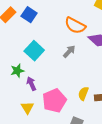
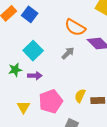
purple arrow: (31, 84) -> (35, 76), moved, turned 112

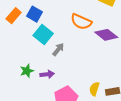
cyan square: (33, 51) -> (43, 35), moved
gray arrow: (68, 53) -> (58, 49), moved

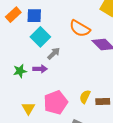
blue square: (35, 14) -> (34, 16), turned -35
purple arrow: (47, 74) -> (40, 69), moved

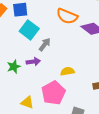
yellow semicircle: (85, 97) -> (67, 71), moved, turned 64
yellow triangle: (28, 108) -> (27, 102), turned -32

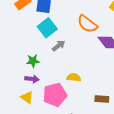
purple arrow: (33, 62) -> (32, 79), moved
green star: (14, 67) -> (33, 61), moved

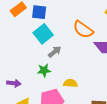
green star: (33, 61) -> (44, 70), moved
purple arrow: (32, 79) -> (14, 83), moved

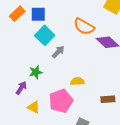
green star: (44, 70) -> (36, 72), moved
purple arrow: (14, 83) -> (21, 88), turned -56

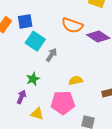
pink pentagon: (61, 101) -> (63, 103), turned 30

